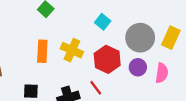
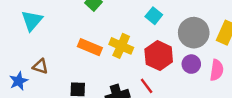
orange rectangle: (42, 51) -> (90, 47), turned -70

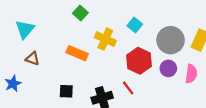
yellow cross: (121, 46) -> (105, 39), moved
brown triangle: (40, 66) -> (33, 59), moved

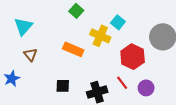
cyan square: (135, 25) -> (118, 22), moved
brown triangle: (33, 59) -> (30, 55), turned 32
purple circle: (168, 68) -> (146, 88), moved

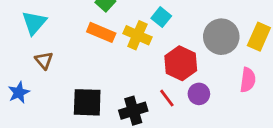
orange rectangle: (73, 49) -> (101, 32), moved
black square: (63, 86) -> (87, 102), size x1.6
purple circle: (146, 88) -> (199, 94), moved

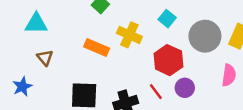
cyan square: (161, 17) -> (167, 19), moved
cyan triangle: (34, 23) -> (36, 24), turned 50
orange rectangle: (101, 32) -> (97, 47), moved

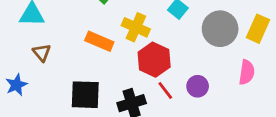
red hexagon: (168, 60) -> (154, 60), moved

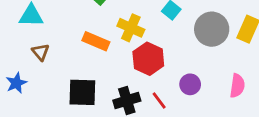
pink semicircle: (247, 72) -> (237, 86), moved
red line: (165, 90) -> (159, 101), moved

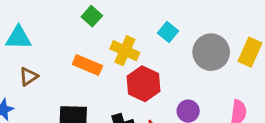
brown triangle: (41, 52) -> (29, 77), turned 36

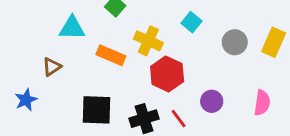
cyan triangle: (18, 38) -> (72, 28), moved
gray circle: (211, 52) -> (235, 42), size x0.7

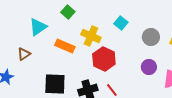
cyan triangle: (72, 28) -> (38, 27), turned -36
purple circle: (212, 101) -> (149, 67), moved

